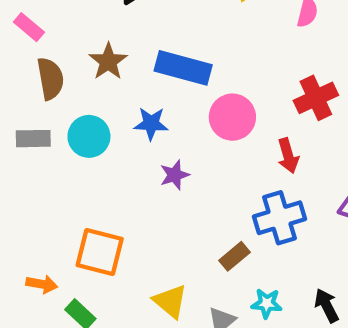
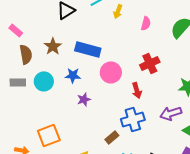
orange square: (100, 252) -> (49, 135), turned -35

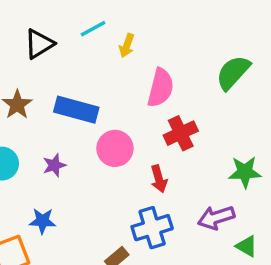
pink semicircle: (146, 23) -> (161, 88), moved, size x1.6
blue star: (73, 75) -> (42, 221), moved
purple star: (84, 99) -> (54, 165), moved

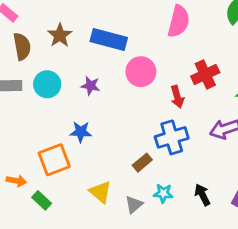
red cross: (181, 133) -> (205, 74), moved
purple star: (54, 165) -> (91, 86), turned 30

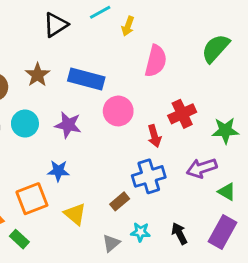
purple star: (91, 86) -> (68, 125), size x1.4
yellow triangle: (100, 192) -> (75, 214), moved

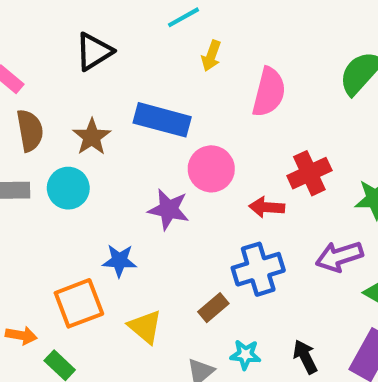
black triangle: (56, 25) -> (94, 52), moved
yellow arrow: (128, 26) -> (211, 56), moved
brown star: (37, 75) -> (92, 137), moved
purple star: (68, 125) -> (169, 209), moved
red arrow: (154, 136) -> (267, 207), turned 110

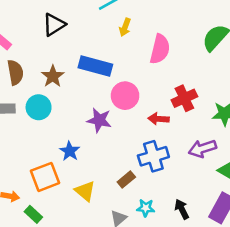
blue star: (119, 261) -> (70, 151), turned 30

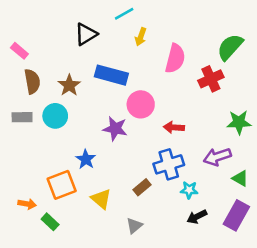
black triangle: (54, 25) -> (86, 34), moved
red cross: (184, 98) -> (211, 79), moved
cyan star: (146, 208) -> (189, 190), moved
black arrow: (182, 209) -> (197, 217), turned -90

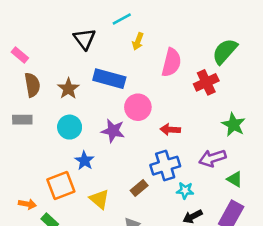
black triangle: (86, 34) -> (84, 39), turned -35
cyan circle: (55, 116) -> (70, 127), moved
green star: (239, 122) -> (234, 125), turned 30

